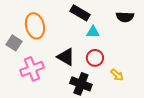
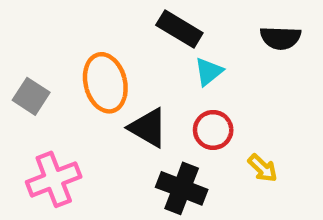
orange ellipse: (35, 26) -> (105, 83), moved
cyan triangle: (93, 32) -> (209, 72), turned -40
pink cross: (32, 69) -> (54, 179), moved

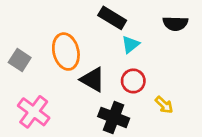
pink cross: (54, 179) -> (34, 112), turned -32

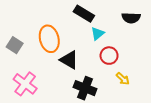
red circle: (133, 81) -> (109, 56), moved

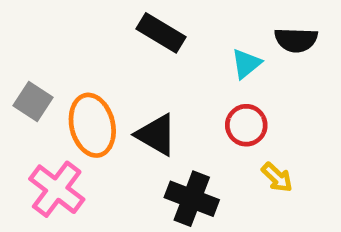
black rectangle: (84, 14) -> (161, 33), moved
cyan triangle: (98, 34) -> (246, 64), moved
orange ellipse: (49, 39) -> (92, 125), moved

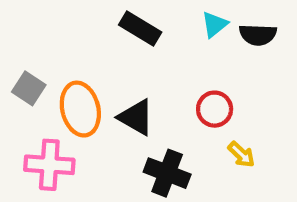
cyan triangle: (246, 64) -> (215, 24), moved
pink cross: (57, 189) -> (49, 165), turned -33

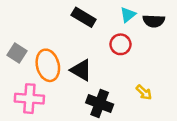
red circle: (215, 109) -> (121, 44), moved

